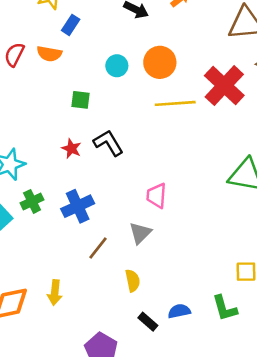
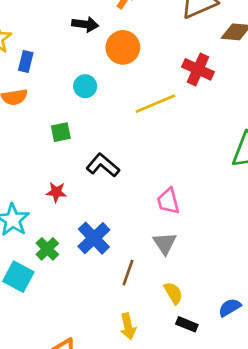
orange circle: (160, 62) -> (123, 47), moved
red cross: (224, 86) -> (198, 69), size x0.7
red star: (71, 149) -> (56, 192), moved
yellow arrow: (55, 293) -> (128, 326), moved
black rectangle: (148, 322) -> (187, 324), moved

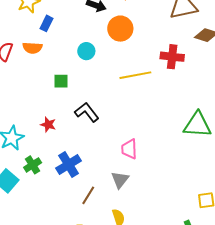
red cross: (198, 69) -> (172, 57), turned -30

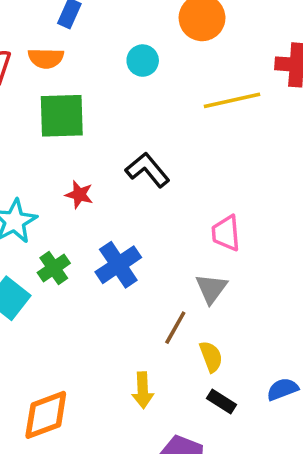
green square: (61, 81) -> (62, 116), moved, size x1.8
brown line: (88, 195) -> (175, 328), moved

